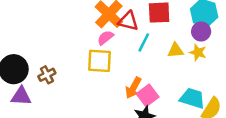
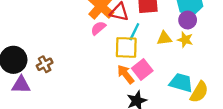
yellow square: (99, 61) -> (126, 47), moved
orange arrow: (133, 88) -> (126, 74), turned 114
pink square: (148, 95) -> (142, 70), moved

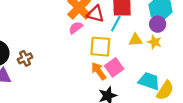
cyan line: (134, 32) -> (116, 24), moved

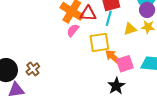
pink square: (114, 67) -> (125, 64), moved, turned 30
orange arrow: (99, 71) -> (113, 57), moved

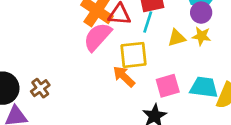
pink semicircle: (73, 30) -> (97, 37), size x1.6
orange arrow: (113, 57) -> (124, 76), moved

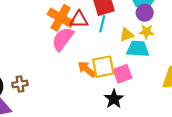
yellow square: (133, 55) -> (103, 67), moved
cyan trapezoid: (204, 87) -> (138, 49), moved
brown cross: (40, 88) -> (20, 84), turned 32

